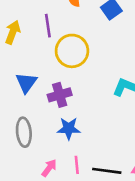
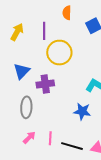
blue star: (69, 129) -> (82, 111), moved
gray ellipse: (24, 132) -> (26, 107), moved

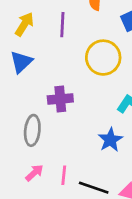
yellow circle: (59, 53) -> (103, 58), moved
blue triangle: (22, 71) -> (21, 62), moved
blue star: (82, 111) -> (110, 140), turned 30

